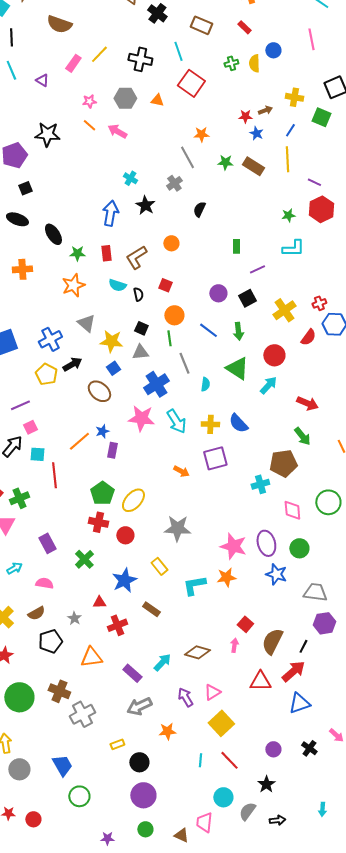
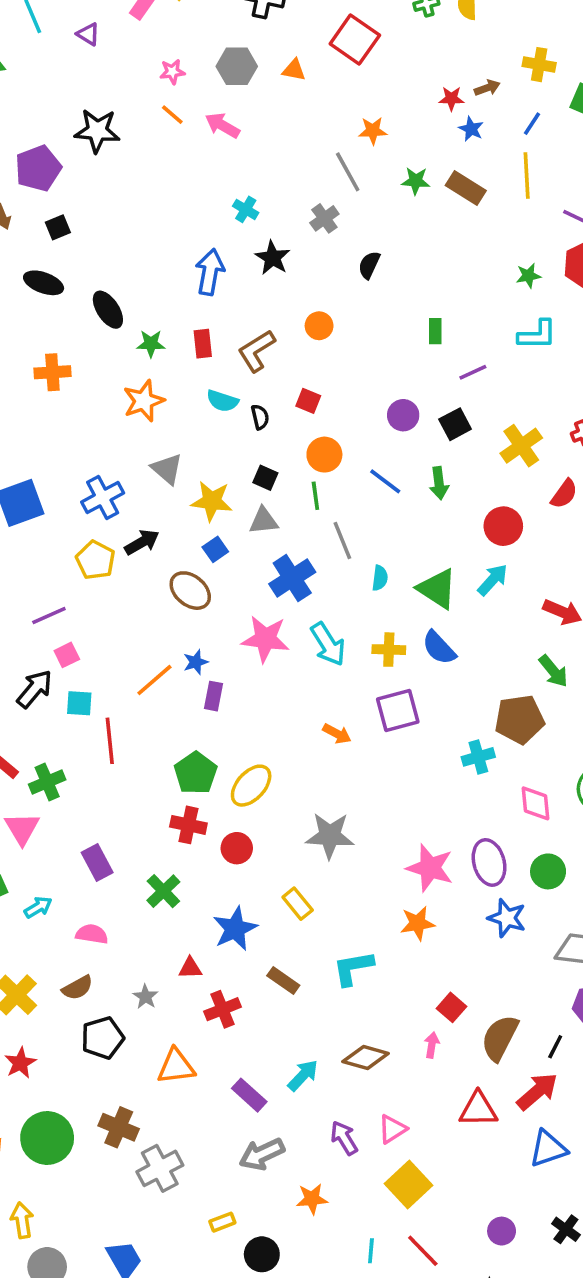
green triangle: (237, 368) -> (437, 589), moved
cyan L-shape: (194, 585) -> (353, 968), moved

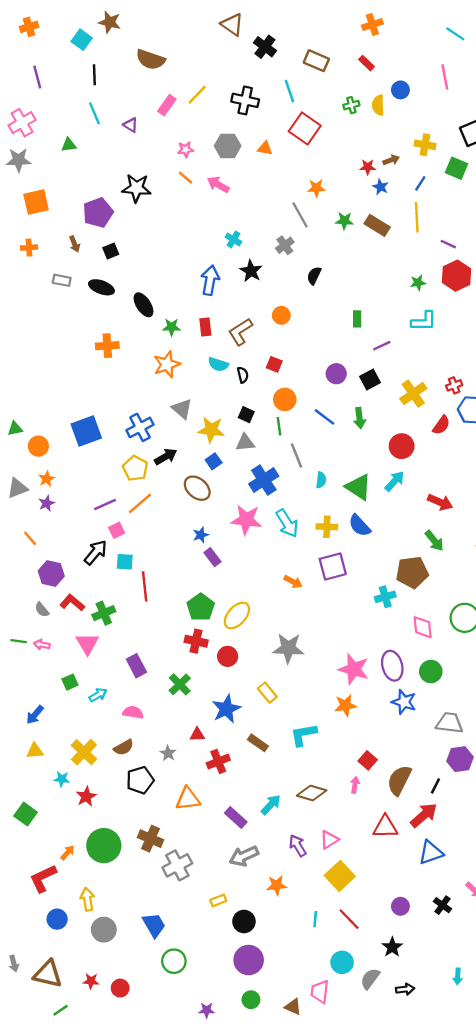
orange line: (154, 680) -> (140, 503), moved
purple rectangle: (213, 696) -> (212, 557), turned -48

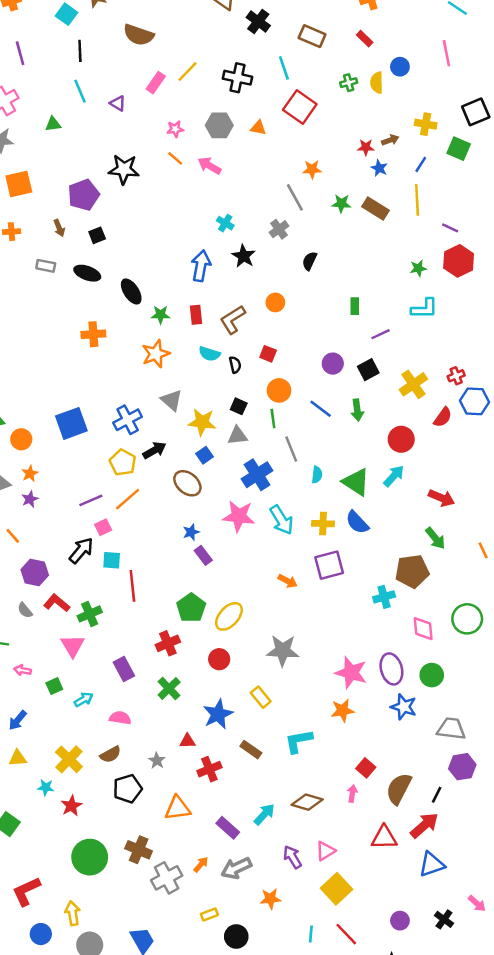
red cross: (196, 641) -> (168, 643), moved, turned -35
pink arrow: (42, 645) -> (22, 670), moved
orange arrow: (68, 853) -> (201, 864), moved

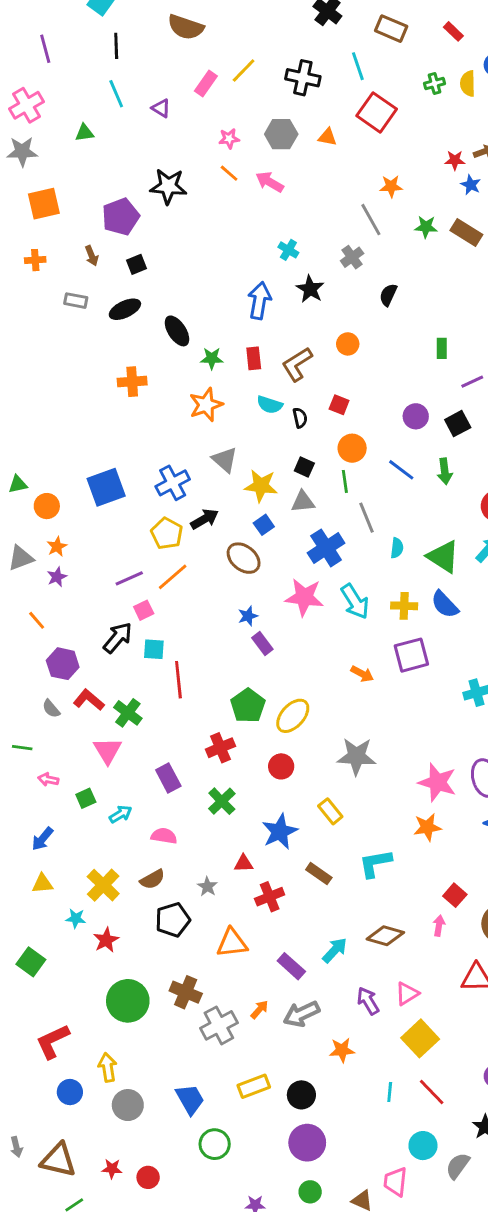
black ellipse: (87, 273) -> (125, 309), turned -45
green cross: (90, 614) -> (128, 713), turned -30
yellow rectangle: (209, 914) -> (254, 1086), moved, size x1.5

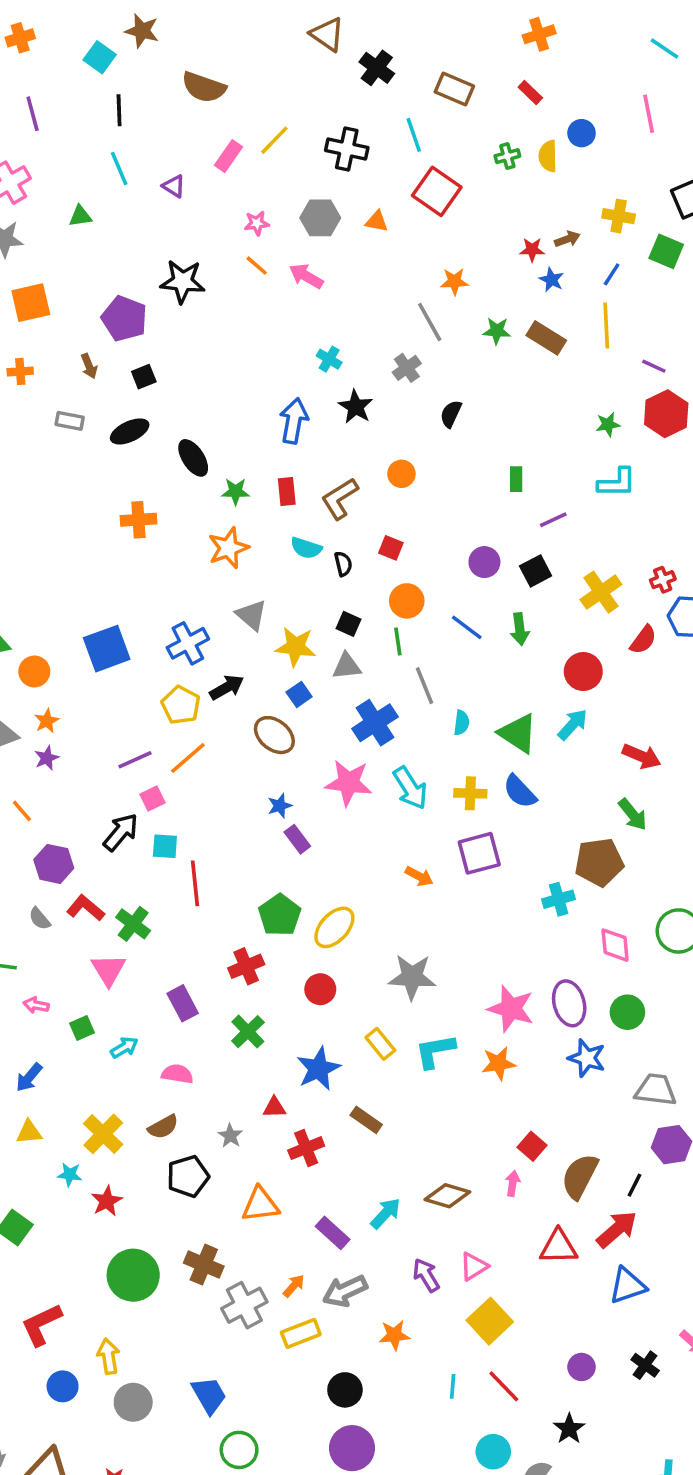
purple pentagon: (121, 217) -> (124, 318), turned -30
cyan L-shape: (375, 863) -> (435, 1051), moved
yellow rectangle: (254, 1086) -> (301, 1333), moved

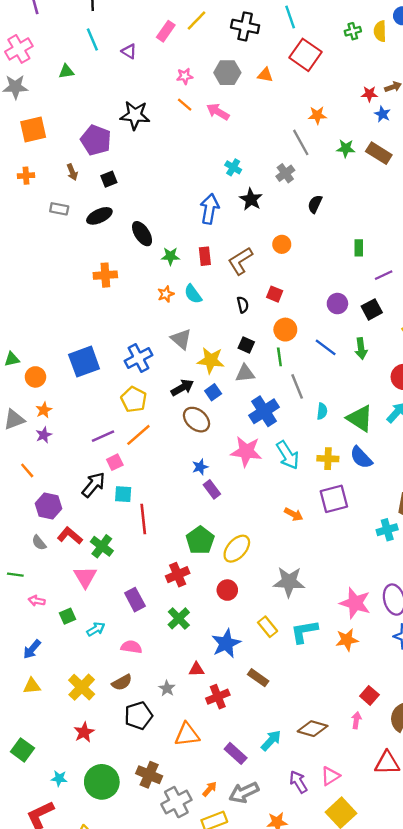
orange star: (228, 548) -> (166, 294), size x0.6
cyan semicircle: (306, 548) -> (193, 294), moved, turned 36
black arrow: (227, 687) -> (182, 388), moved
cyan star: (70, 1175) -> (59, 778), moved

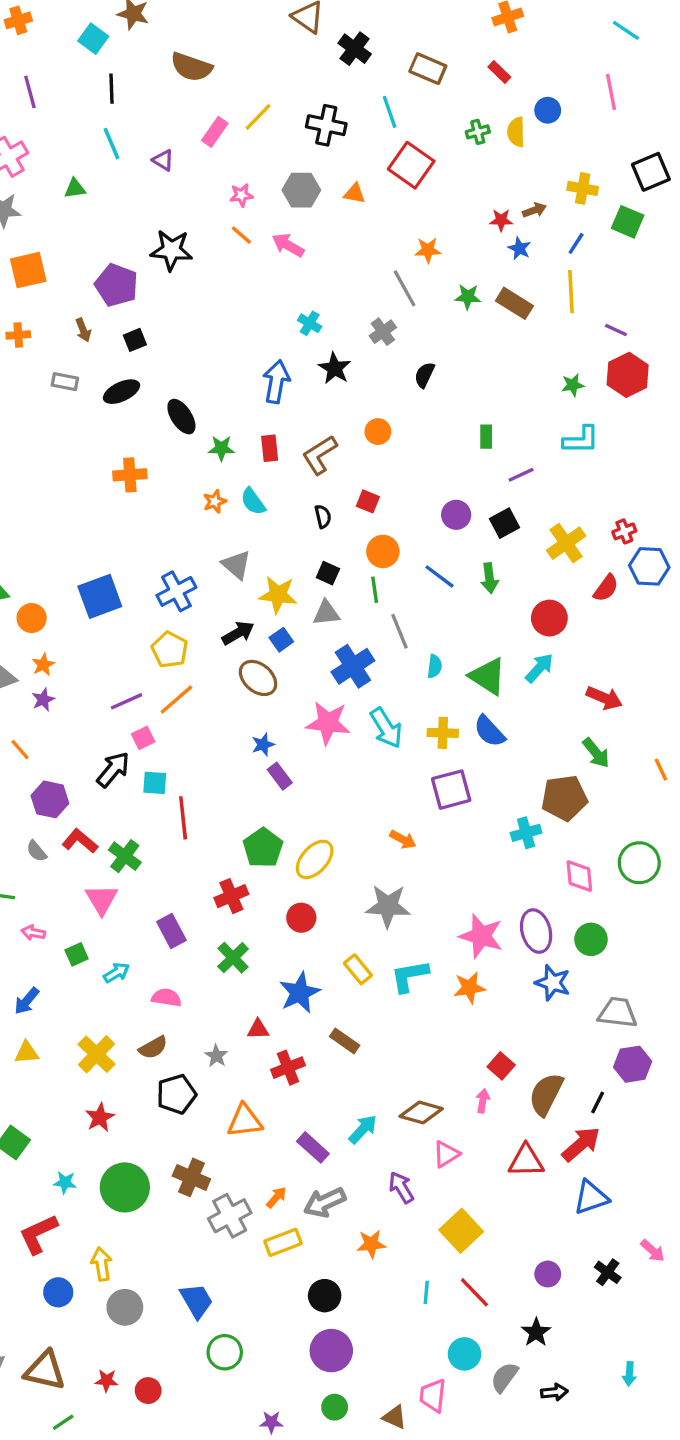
orange arrow: (294, 514) -> (403, 839), moved
pink triangle: (330, 776) -> (446, 1154), moved

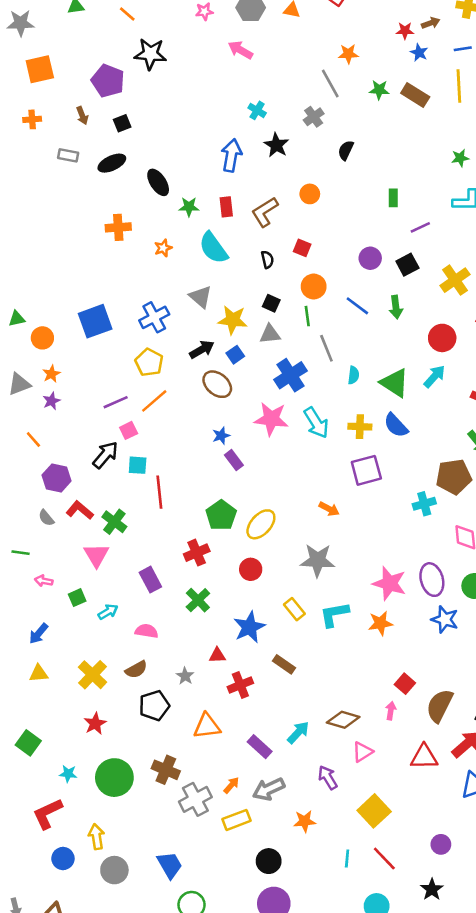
orange line: (241, 235) -> (127, 14), moved
blue line: (576, 243) -> (463, 49), turned 48
orange star: (215, 501) -> (163, 248), moved
cyan semicircle: (253, 501) -> (213, 248), size x1.5

